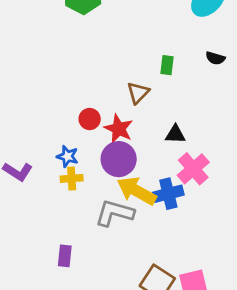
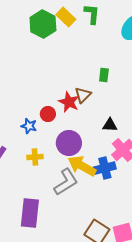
red star: (119, 129) -> (69, 102), moved
blue star: (67, 156) -> (29, 126), moved
gray L-shape: (114, 213) -> (66, 182), turned 132
purple rectangle: (65, 256) -> (30, 213), size x1.8

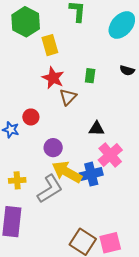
yellow rectangle: (66, 17) -> (50, 45), moved, turned 30
red star: (69, 102) -> (53, 78), moved
purple circle: (69, 143) -> (53, 148), size x0.7
yellow cross: (35, 157) -> (17, 180), moved

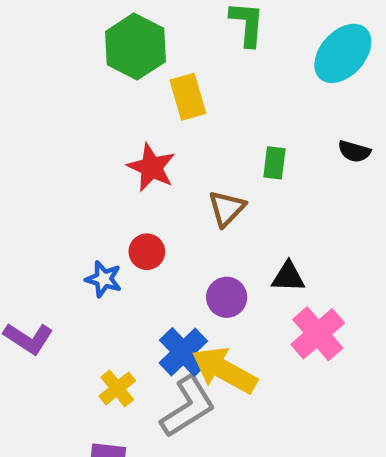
red star: (53, 78) -> (151, 167), moved
purple circle: (53, 148) -> (227, 297), moved
blue cross: (91, 174) -> (183, 352), moved, turned -30
yellow cross: (17, 180) -> (117, 388), turned -35

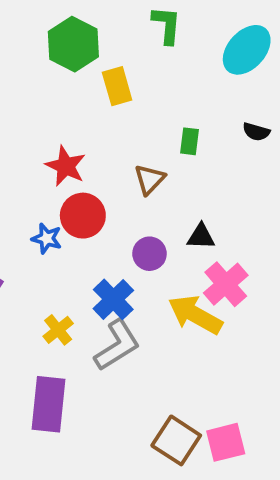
red star: (151, 167) -> (66, 166), moved
red circle: (147, 252) -> (83, 216), size x1.5
yellow arrow: (224, 370) -> (195, 315), moved

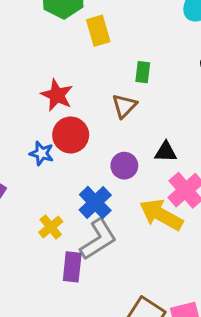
green rectangle: (190, 141) -> (143, 72), moved
purple rectangle: (49, 404) -> (72, 267), moved, size x0.7

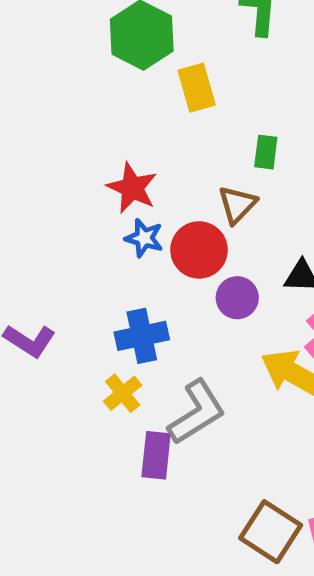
red circle: (71, 135) -> (199, 250), moved
blue star: (42, 153) -> (144, 238), moved
blue cross: (95, 202) -> (142, 336), moved, turned 32

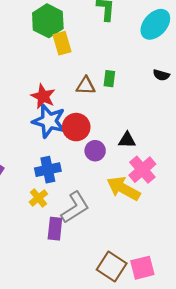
yellow rectangle: (197, 88) -> (62, 43), moved
brown triangle: (237, 205) -> (86, 86), moved, turned 48
blue star: (144, 238) -> (49, 121), size x1.8

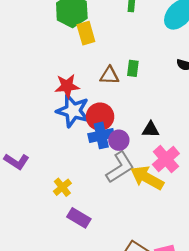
red star: (43, 96) -> (67, 86), turned -30
blue cross: (48, 170) -> (101, 135), moved
gray L-shape: (75, 207) -> (120, 167), moved
purple rectangle: (55, 229) -> (79, 218), turned -65

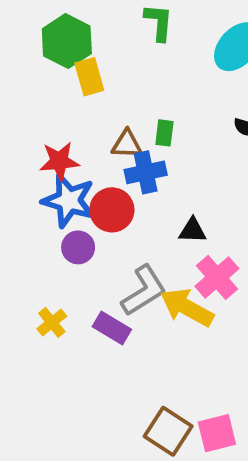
blue cross: (101, 135) -> (146, 172), moved
purple circle: (119, 140) -> (78, 247), moved
purple rectangle: (79, 218) -> (112, 328), moved

